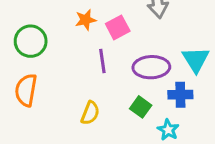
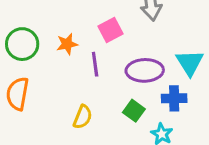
orange star: (86, 20) -> (67, 44), moved

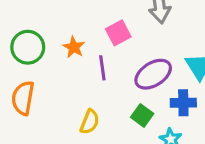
orange star: (67, 44) -> (74, 47), turned -30
purple ellipse: (145, 70) -> (153, 74), turned -30

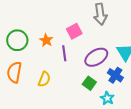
blue cross: (183, 103) -> (115, 75), turned 35
yellow semicircle: (90, 122) -> (44, 79), moved

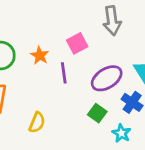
yellow semicircle: (44, 79) -> (37, 122), moved

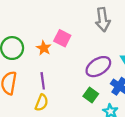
pink square: (77, 43) -> (62, 38), moved, turned -35
purple line: (64, 73) -> (43, 81), moved

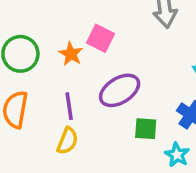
purple ellipse: (98, 67) -> (120, 90), moved
green square: (91, 95) -> (146, 129), turned -32

